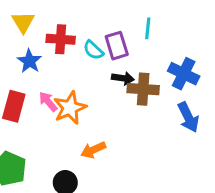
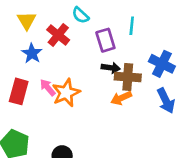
red cross: (61, 39) -> (58, 35), turned 35
cyan semicircle: (93, 50) -> (80, 15), moved
orange arrow: (93, 150) -> (121, 98), moved

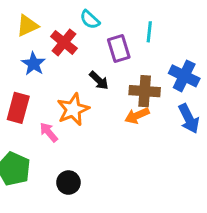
yellow triangle: (27, 20) -> (27, 26), turned 36
black arrow: (111, 68) -> (99, 80), moved, turned 36
pink arrow: (48, 87) -> (49, 132), moved

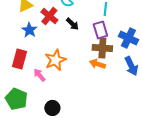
purple rectangle: (119, 49) -> (100, 30), moved
black arrow: (99, 80) -> (72, 24), moved
orange arrow: (137, 116) -> (97, 64), turned 42

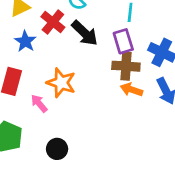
black arrow: (72, 24) -> (85, 33), size x1.5
orange star: (55, 60) -> (61, 83), turned -30
orange arrow: (97, 64) -> (131, 90), moved

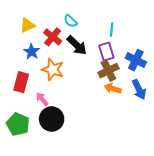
brown cross: (126, 66) -> (108, 71), turned -30
orange star: (61, 83) -> (53, 70), moved
black circle: (57, 149) -> (52, 119), moved, size x1.5

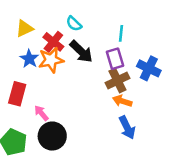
orange star: (53, 70) -> (51, 60), moved, turned -30
blue arrow: (139, 90) -> (127, 128), moved

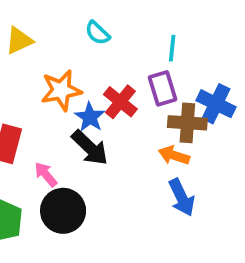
red cross: (53, 42) -> (120, 102), moved
black arrow: (81, 51) -> (90, 148), moved
blue star: (29, 59) -> (90, 117), moved
brown cross: (117, 80) -> (187, 123), moved, turned 30

